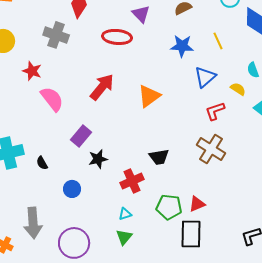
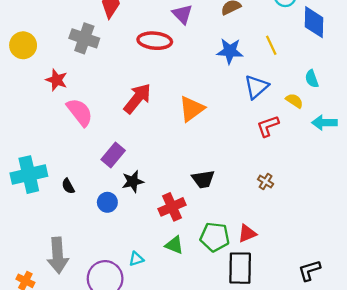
brown cross: (211, 149) -> (266, 182), moved, size x0.5
blue circle: (72, 189) -> (107, 202), moved
cyan triangle: (125, 214) -> (136, 259), moved
green triangle: (124, 237) -> (174, 245), moved, turned -48

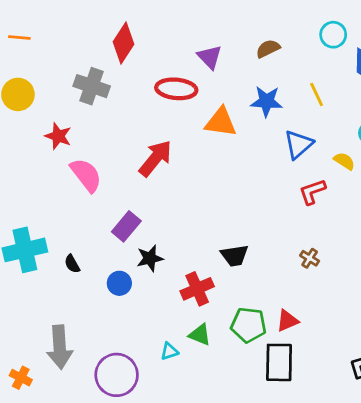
orange triangle: (192, 109) -> (221, 122), moved, turned 44
cyan triangle: (136, 259) -> (169, 351), moved

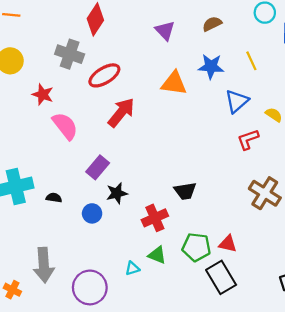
red ellipse: (176, 89) -> (104, 75), moved, turned -36
brown cross: (310, 258) -> (265, 193), moved, size x2.0
black semicircle: (72, 264) -> (54, 198), turned 128
red triangle: (287, 321) -> (228, 244), turned 36
black rectangle: (279, 362) -> (221, 277), turned -32

